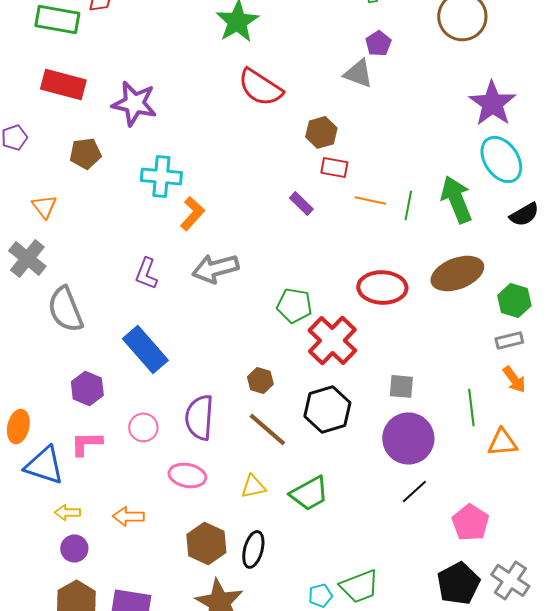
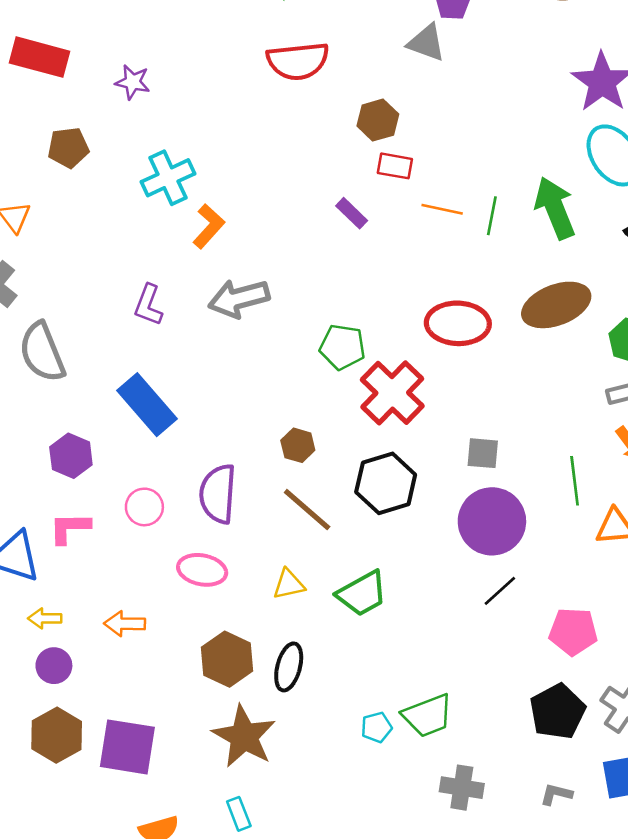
red semicircle: (260, 87) -> (298, 61), turned -39
purple star: (134, 103) -> (133, 82), size x0.6
cyan cross: (161, 176) -> (168, 178), turned -30
pink pentagon: (470, 522) -> (573, 632), turned -30

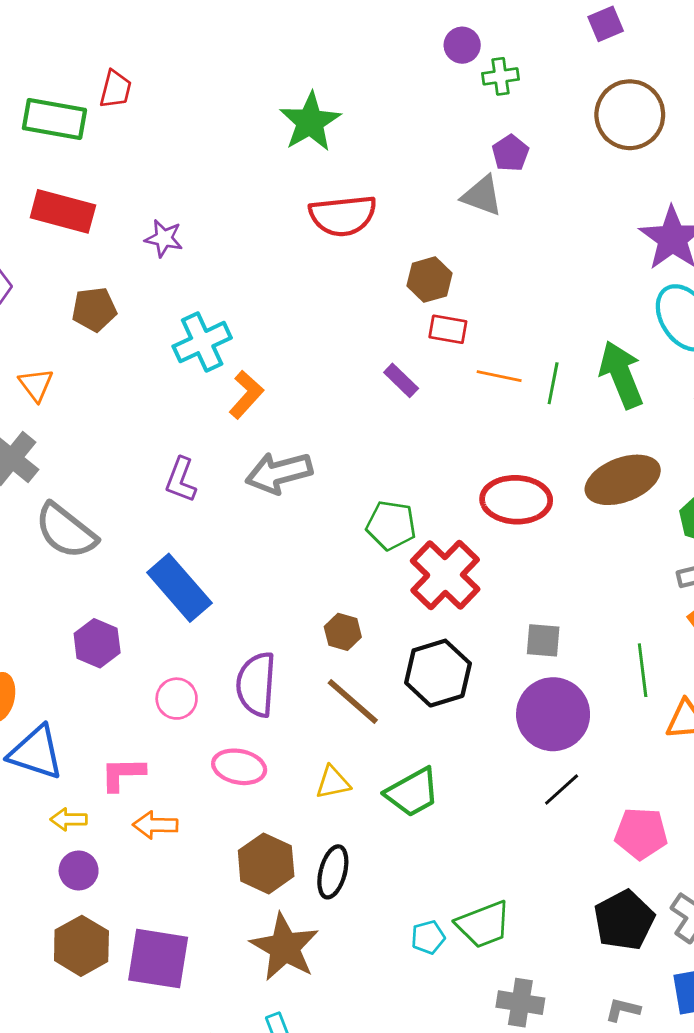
gray semicircle: (42, 352) -> (66, 531), turned -30
pink L-shape: (70, 528) -> (123, 774), moved

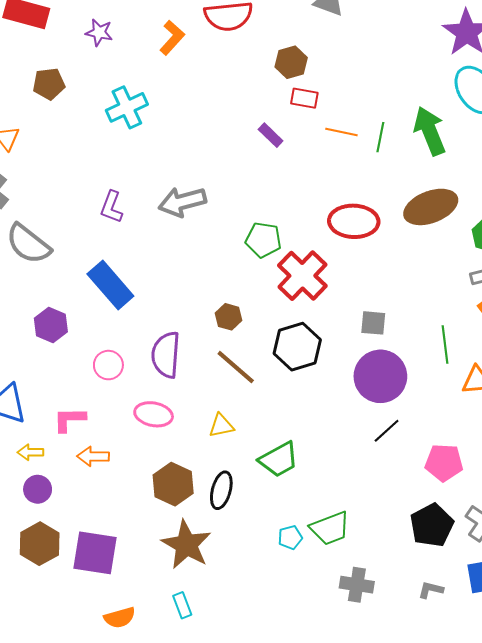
orange L-shape: (246, 395) -> (172, 38), moved
green trapezoid: (412, 792) -> (279, 459), moved

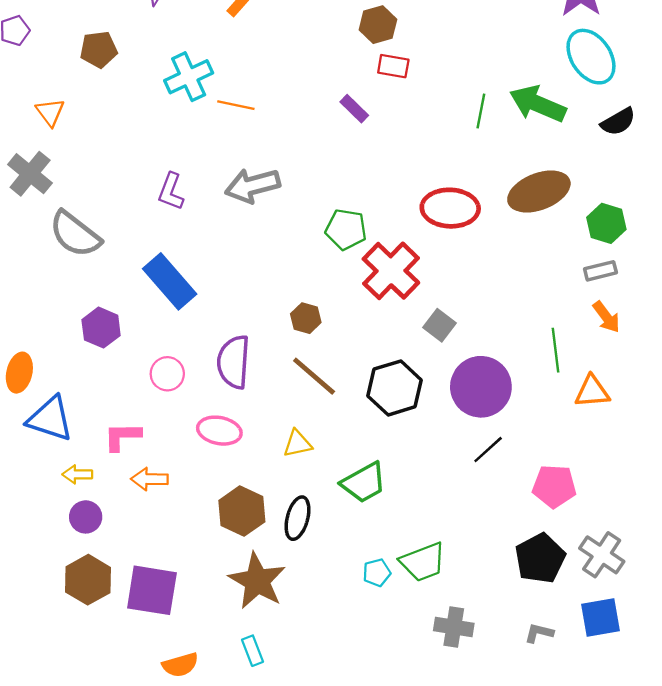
green arrow: (430, 131) -> (538, 104), turned -45
orange line: (341, 132) -> (236, 105), moved
gray square: (373, 323) -> (440, 325), moved, turned 32
black hexagon: (297, 347) -> (395, 388), moved

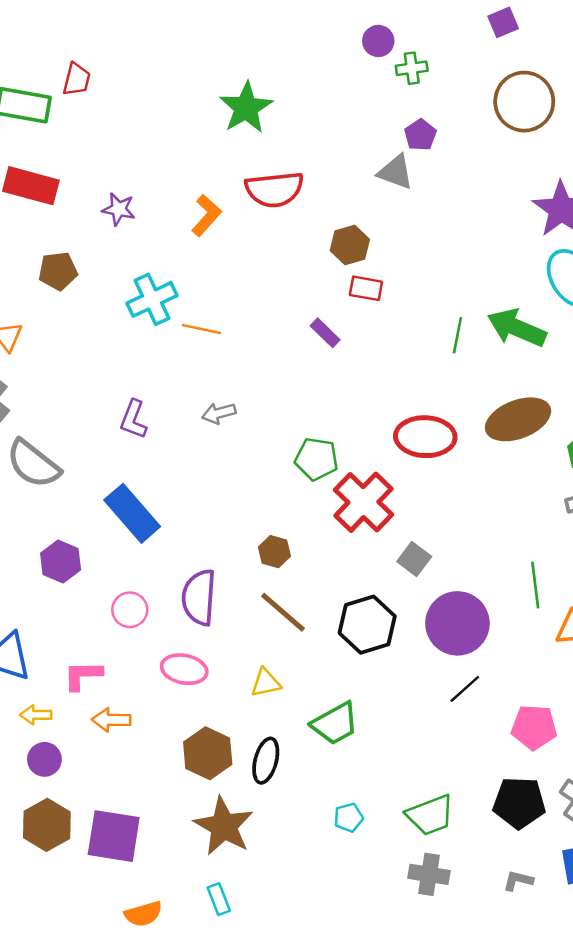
gray arrow: (253, 186) -> (219, 413), size x0.6
black pentagon: (540, 558) -> (519, 803), turned 30
green trapezoid: (423, 562) -> (430, 815), moved

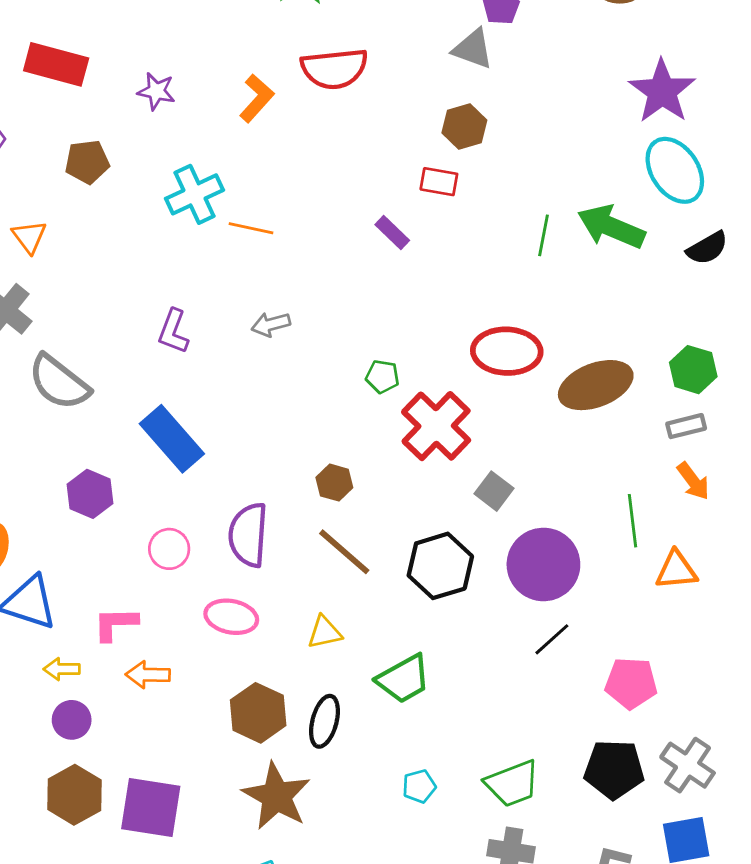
brown hexagon: (350, 245) -> (464, 127), moved
brown ellipse: (518, 419) -> (596, 385), moved
green pentagon: (316, 459) -> (382, 377), size x0.7

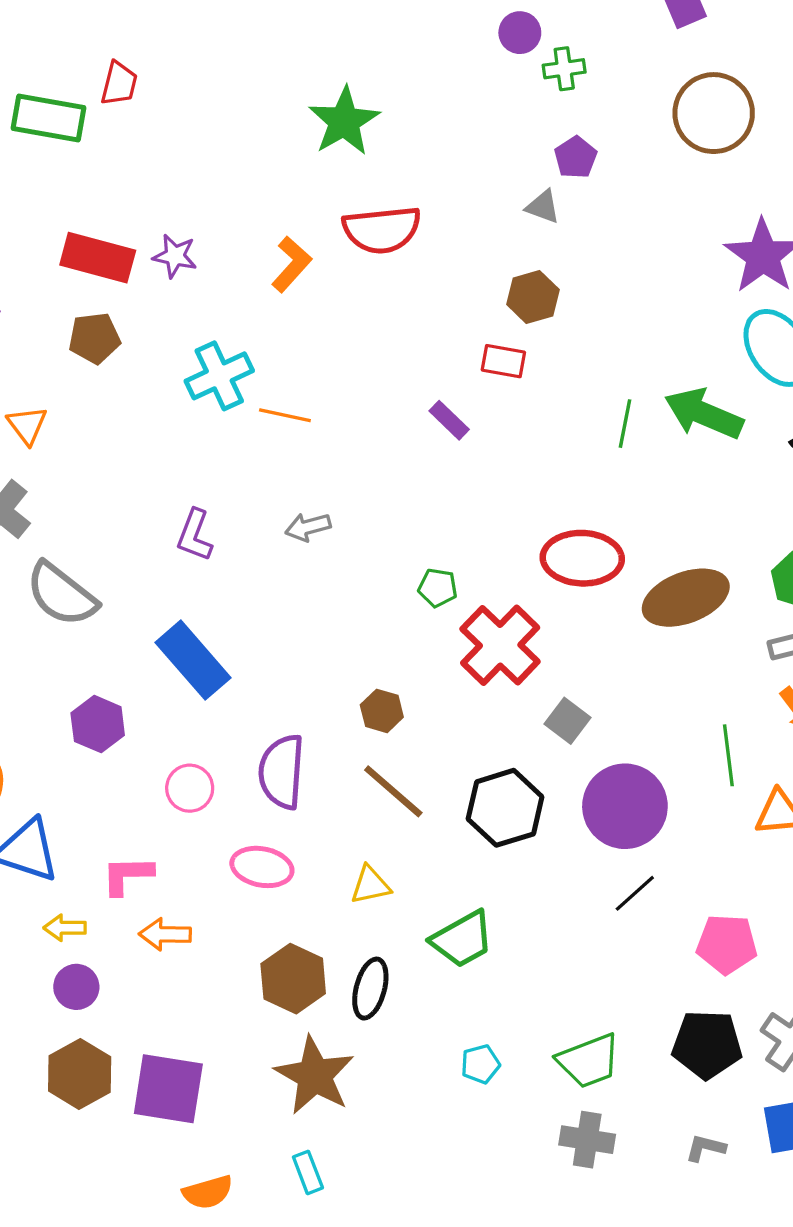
gray triangle: (473, 49) -> (543, 207), size x0.7
red rectangle: (56, 64) -> (98, 258), moved

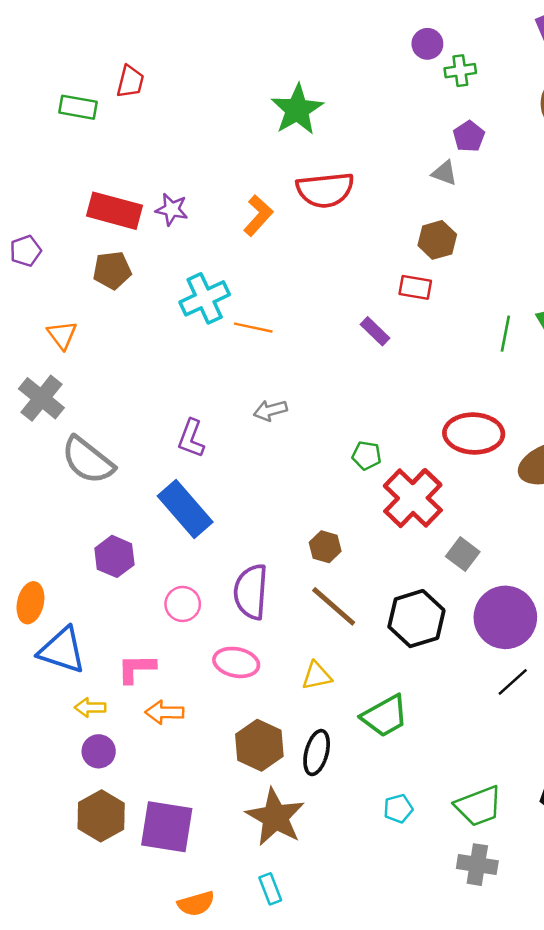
green rectangle: (48, 118) -> (78, 107), size x0.7
purple L-shape: (195, 535) -> (191, 438), moved

